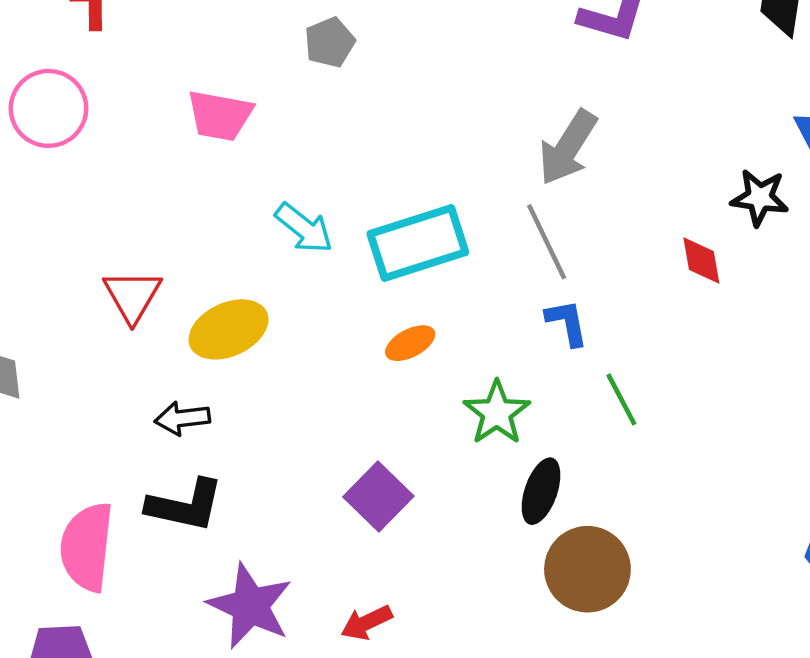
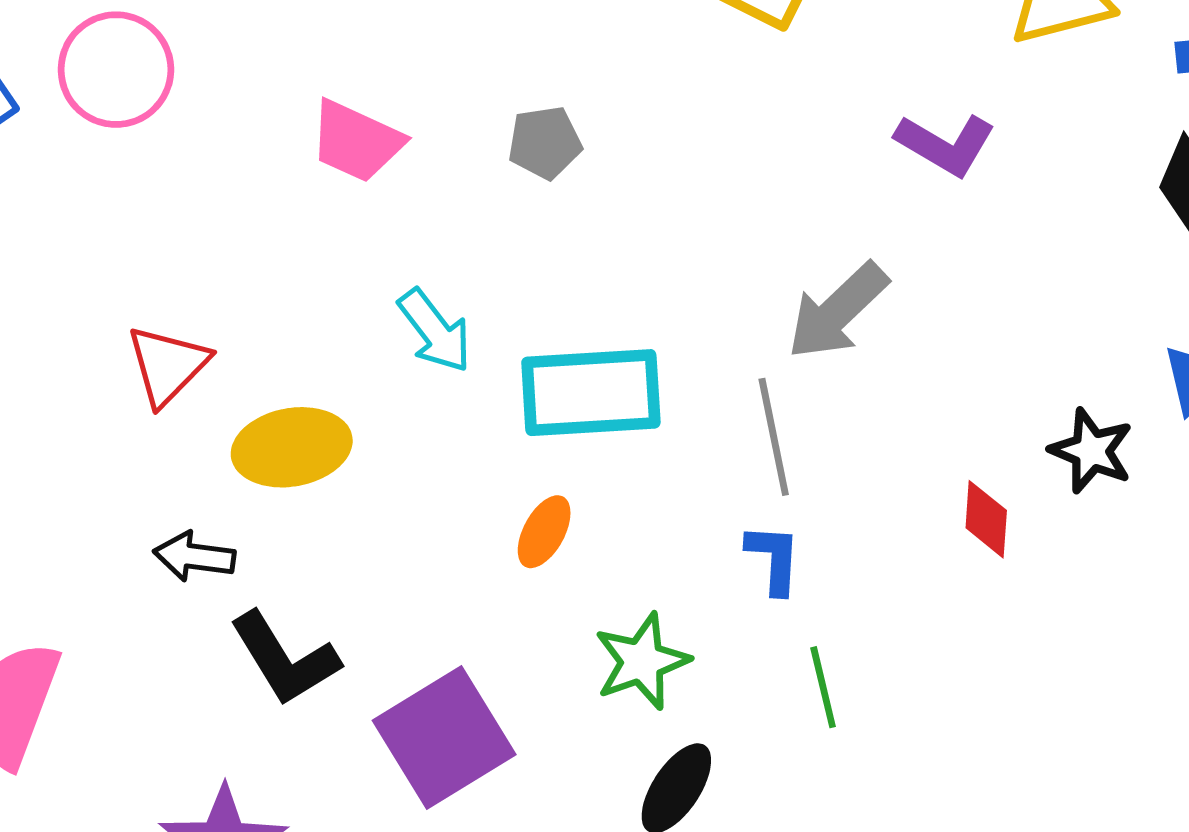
gray pentagon: (330, 42) -> (545, 143), moved
orange ellipse: (410, 343) -> (544, 532), turned -48
purple square: (378, 496) -> (444, 738), size x1.4
black L-shape: (185, 505) -> (285, 659), moved, turned 32

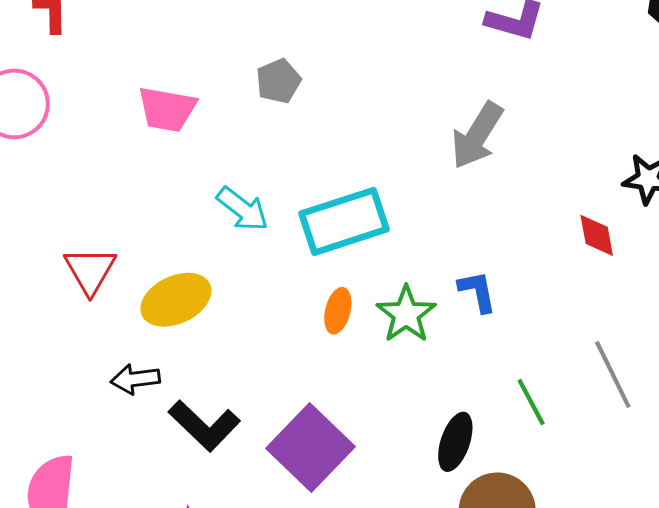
gray line: (774, 437) -> (613, 374), moved
green star: (642, 661) -> (406, 314), moved
green line: (823, 687) -> (531, 402), moved

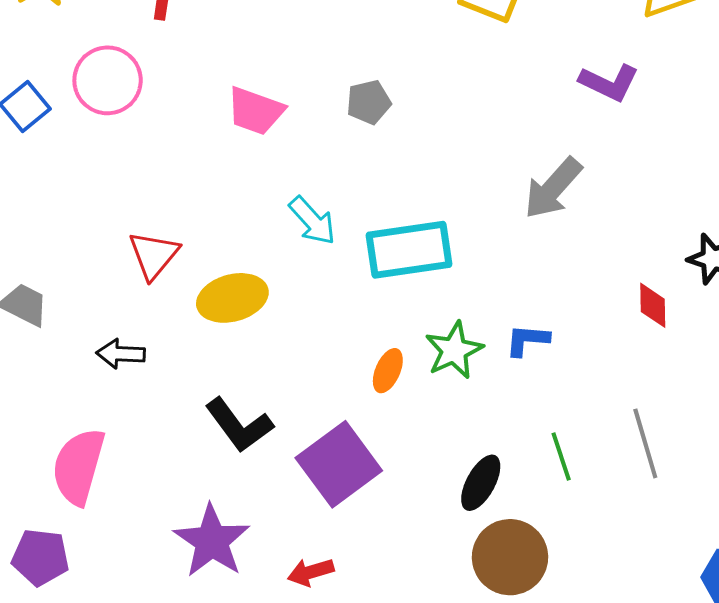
blue L-shape: (477, 291) -> (527, 340), turned -84
orange ellipse: (338, 311) -> (388, 371), moved
black arrow: (135, 379) -> (121, 354), moved

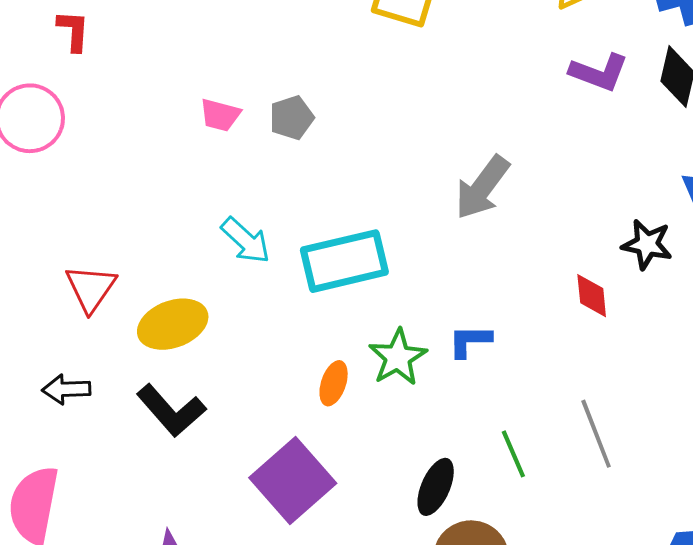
purple L-shape: (609, 83) -> (599, 72), moved
pink trapezoid: (255, 111) -> (220, 115), moved, size x0.7
black L-shape: (239, 425) -> (171, 410), moved

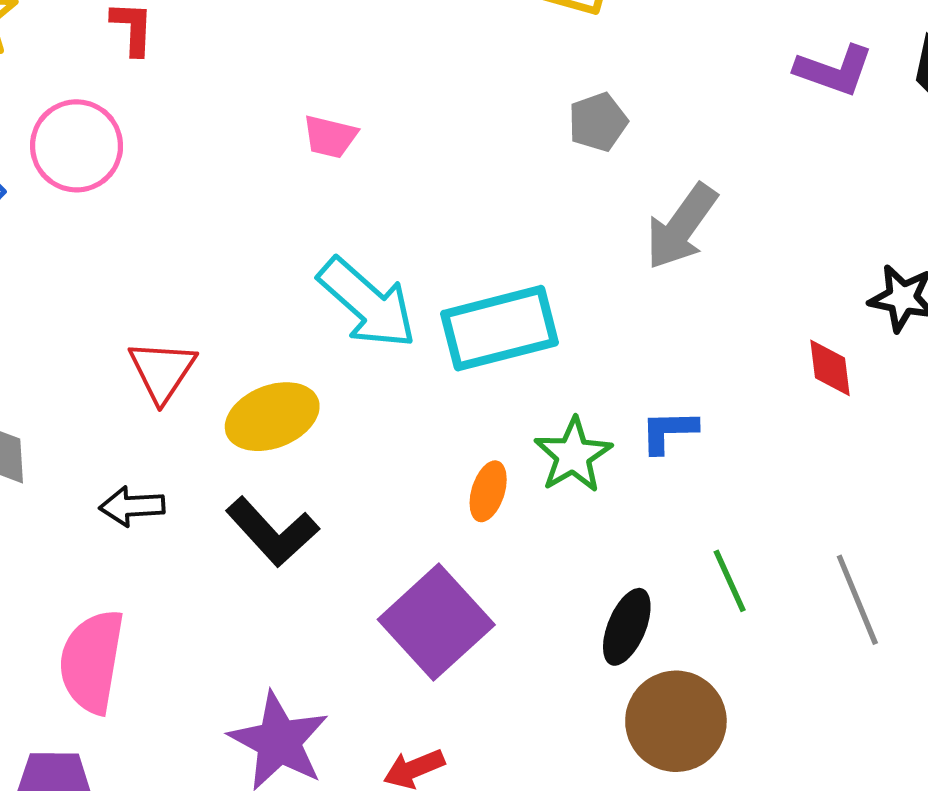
gray pentagon: (292, 118) -> (598, 122), moved
cyan arrow: (246, 240) -> (367, 303), size x1.5
gray line: (596, 434) -> (857, 600), moved

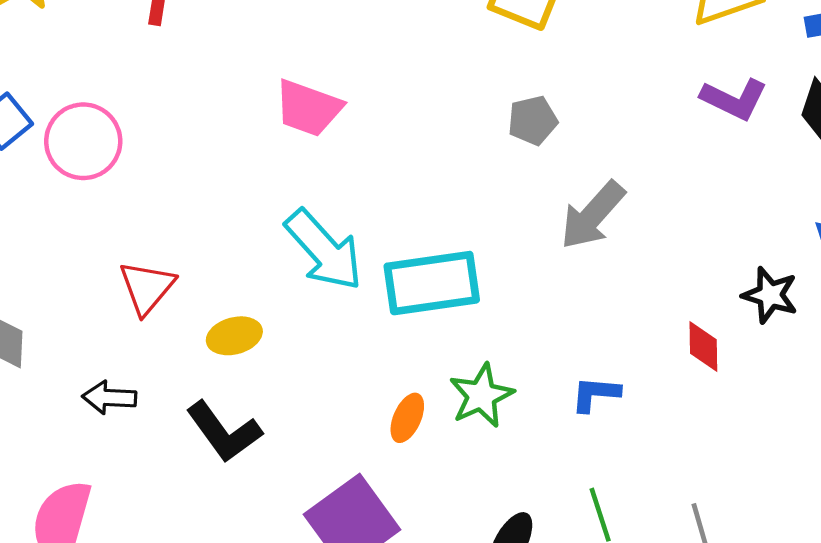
pink trapezoid: (330, 137) -> (308, 108), size x1.5
pink circle: (77, 146) -> (83, 141), moved
yellow ellipse: (272, 417) -> (234, 336), size x0.7
blue L-shape: (669, 431) -> (595, 394), moved

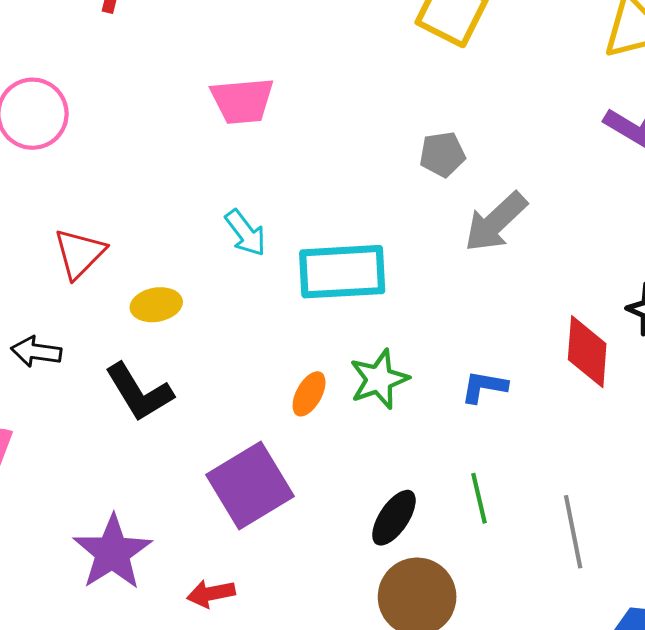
pink trapezoid: (308, 108) -> (242, 101), turned -30
gray pentagon: (533, 120) -> (442, 154), moved
cyan arrow: (324, 250) -> (245, 233), size x0.6
red diamond: (703, 347) -> (587, 352), size x1.5

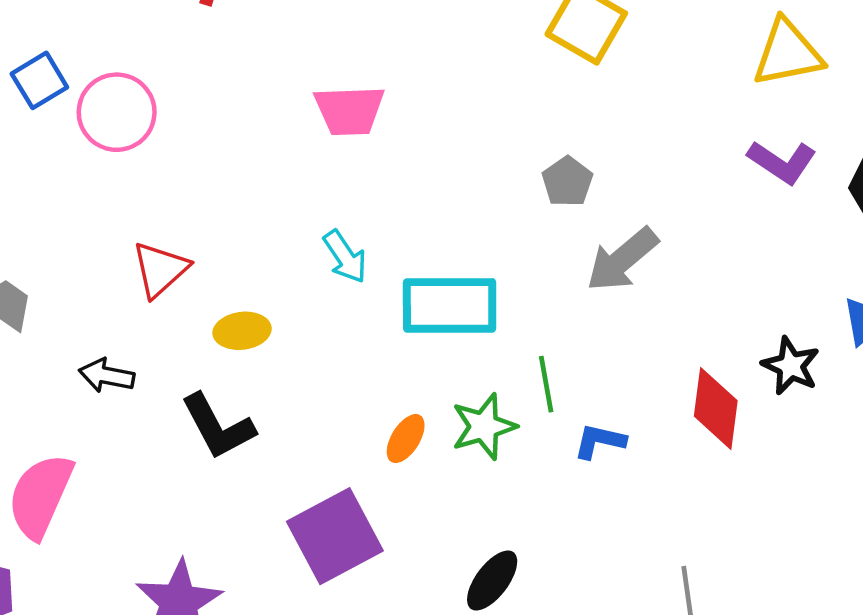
gray pentagon: (442, 154) -> (567, 182), turned -30
green line: (479, 498) -> (546, 384), moved

